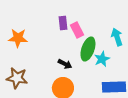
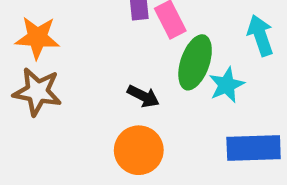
brown star: (17, 78) -> (37, 92), moved

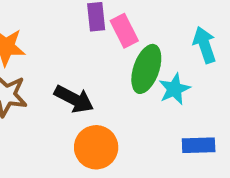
black arrow: (143, 96) -> (74, 99), moved, size x1.4
blue rectangle: (254, 148) -> (199, 145), size x0.7

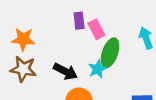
cyan star: (174, 89) -> (98, 69), moved

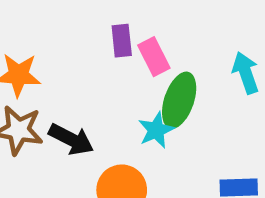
black arrow: (65, 71) -> (71, 139), moved

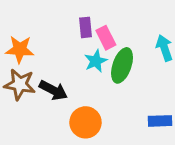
cyan star: (156, 130) -> (96, 61), moved

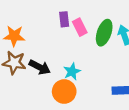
cyan star: (96, 61) -> (72, 72), moved
green ellipse: (122, 65) -> (104, 33), moved

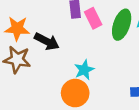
black arrow: (40, 67) -> (47, 41), moved

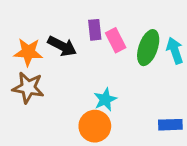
black arrow: (47, 41) -> (62, 46), moved

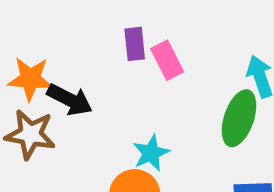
black arrow: (62, 46) -> (70, 100), moved
green ellipse: (148, 48) -> (239, 118), moved

